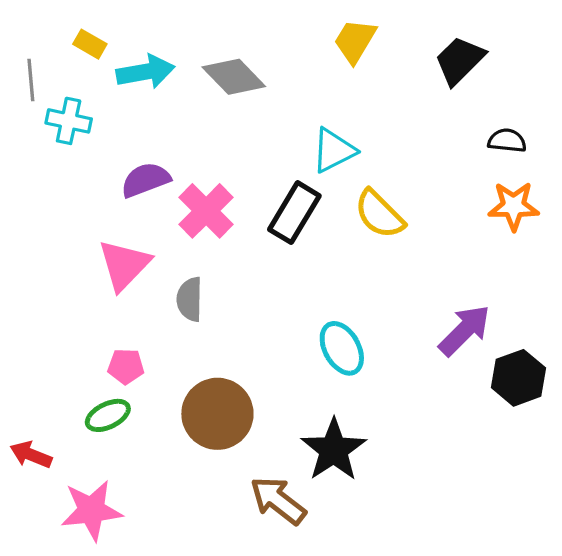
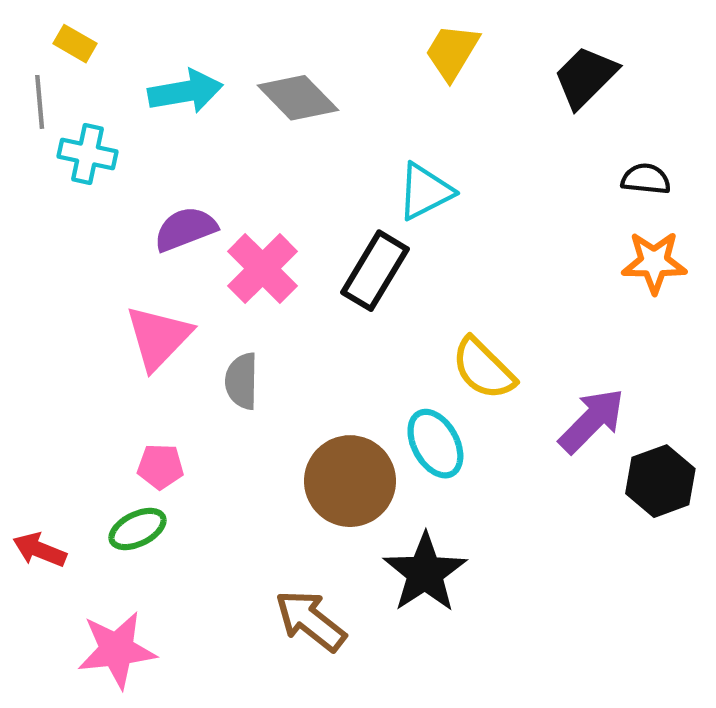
yellow rectangle: (90, 44) -> (75, 44), moved
yellow semicircle: (379, 214) -> (483, 369), moved
brown circle: (217, 414) -> (350, 481), moved
red arrow: (31, 455) -> (40, 550), moved
brown arrow: (278, 501) -> (310, 621), moved

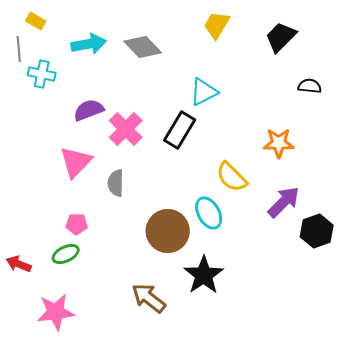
orange star: (654, 262) -> (279, 143), moved

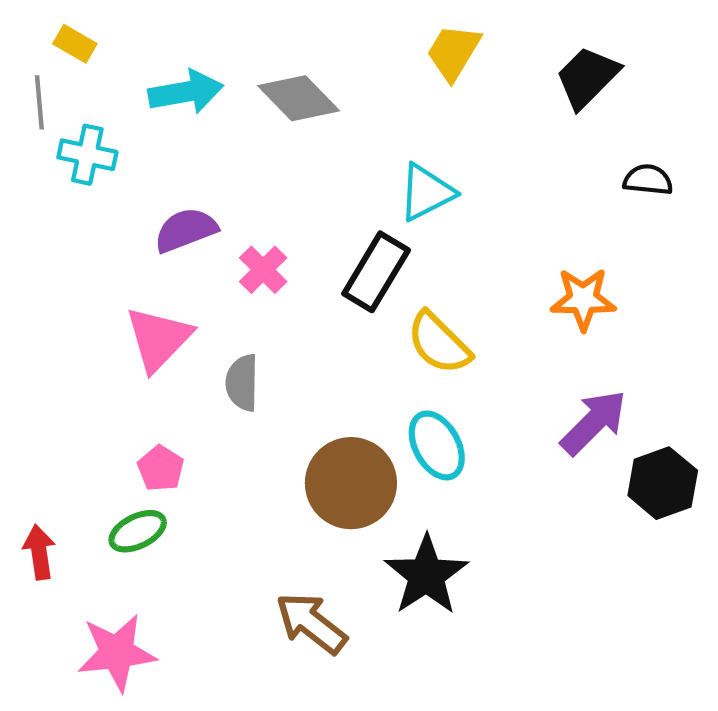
pink cross: (126, 129) -> (263, 270), size x0.7
yellow semicircle: (232, 177) -> (439, 343), moved
pink pentagon: (77, 224) -> (161, 468), turned 30
red arrow: (19, 264) -> (39, 552), turned 60

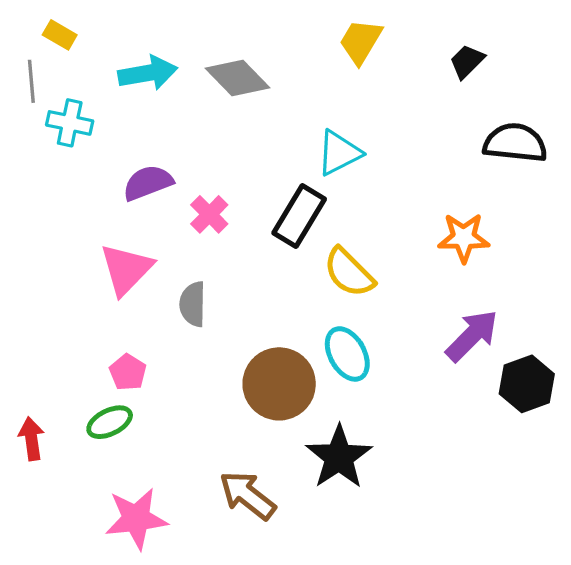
black trapezoid: (587, 77) -> (467, 61), size x0.7
black semicircle: (648, 180) -> (515, 143), size x1.6
pink star: (117, 653) -> (136, 519), moved

